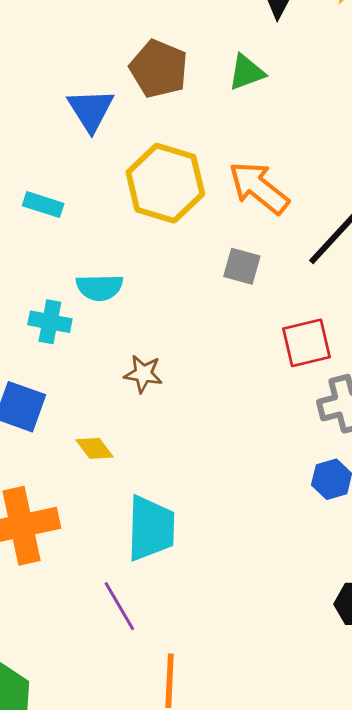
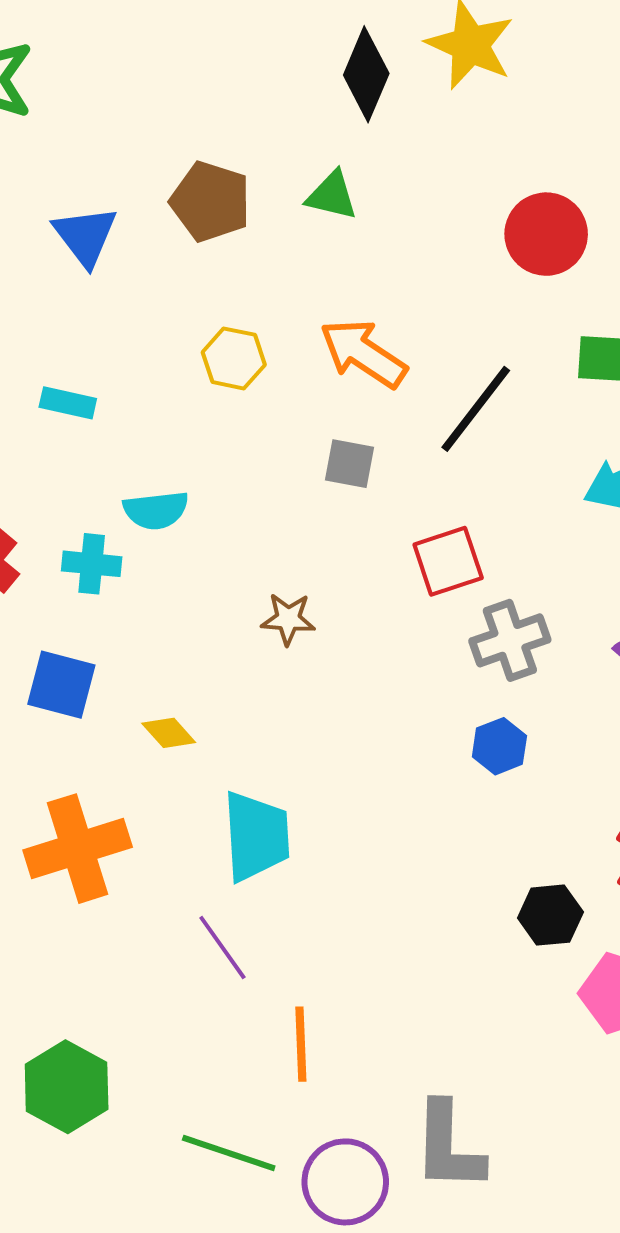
green triangle: (246, 72) -> (332, 196), turned 39
blue triangle: (91, 110) -> (85, 236), moved
yellow hexagon: (165, 183) -> (234, 358), size x0.6
brown star: (143, 374) -> (288, 619), moved

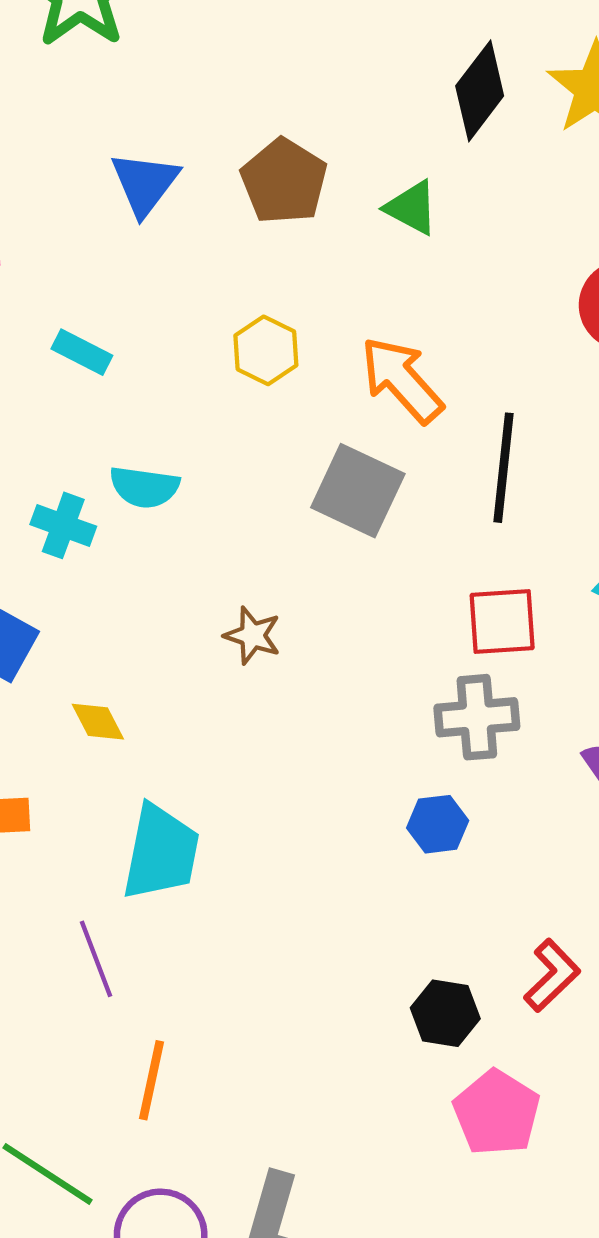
black line: (476, 409) -> (504, 468), turned -46
gray square: (349, 464) -> (358, 491), size x1.6
red square: (448, 561) -> (502, 622), moved

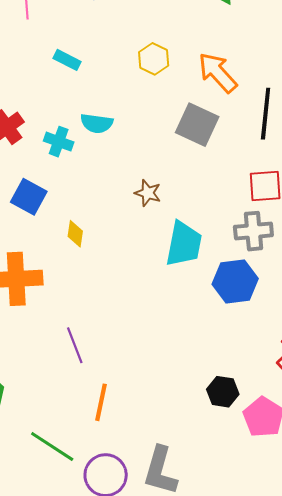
yellow diamond: (98, 722) -> (75, 234), turned 36
blue hexagon: (438, 824) -> (235, 281), size x1.6
cyan trapezoid: (161, 852) -> (184, 244), moved
black hexagon: (445, 1013) -> (223, 392), moved

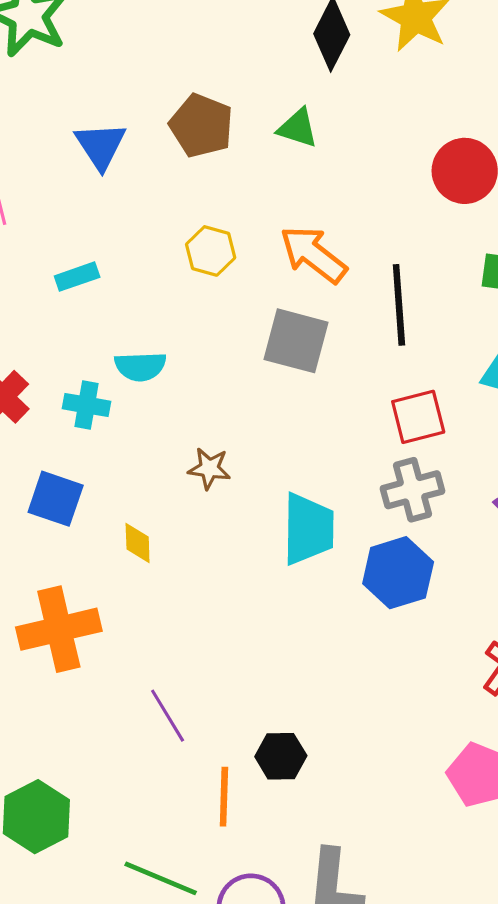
cyan rectangle: (67, 60) -> (77, 277), turned -36
brown star: (148, 193) -> (209, 468), moved
black hexagon: (223, 392) -> (281, 756), moved

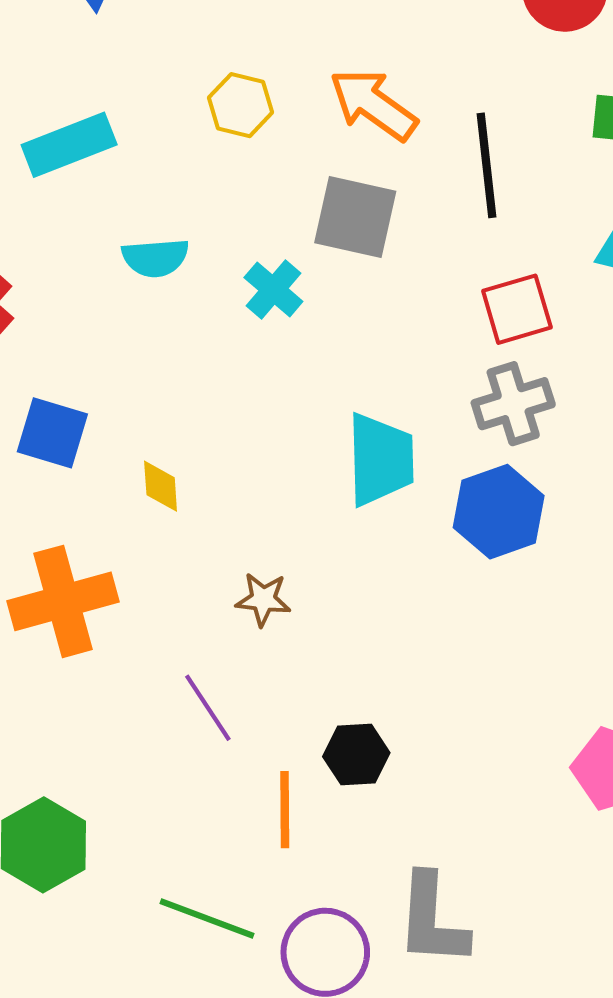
cyan rectangle: (77, 277) -> (69, 145), size x1.6
cyan cross: (86, 405) -> (273, 289), moved, turned 33
brown star: (209, 468) -> (263, 599), moved

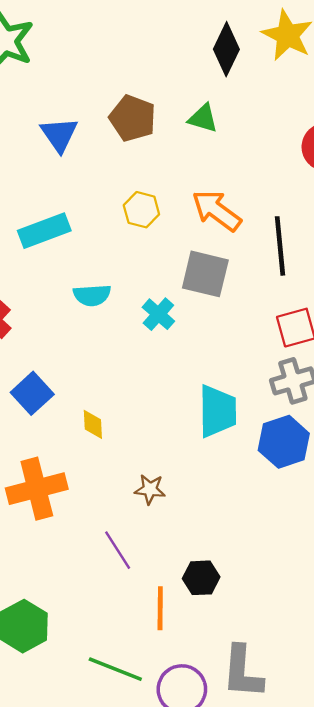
blue square: (52, 433) -> (32, 393), turned 30

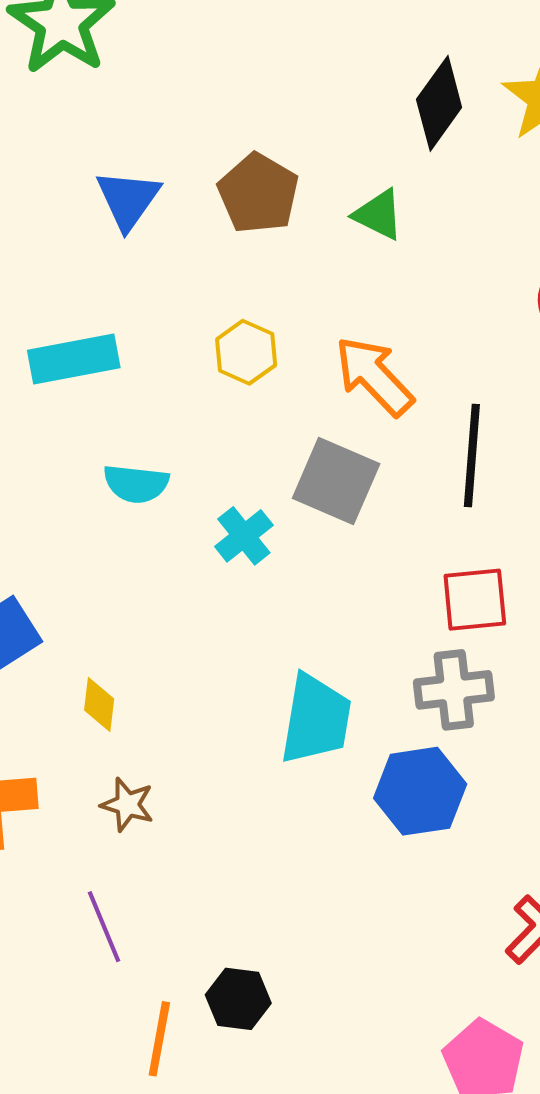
brown star: (150, 489) -> (127, 805), moved

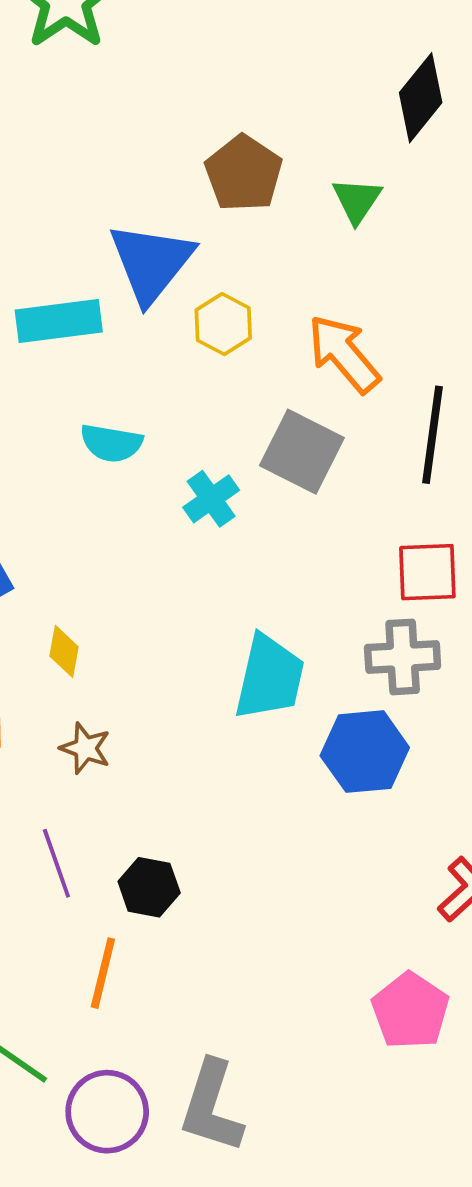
blue triangle: (128, 199) -> (151, 263), moved, size x1.4
green triangle: (379, 215) -> (357, 200), turned 34
black hexagon: (238, 999) -> (149, 887), moved

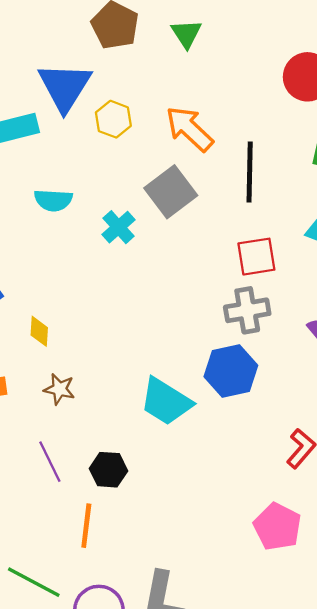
gray square: (302, 452) -> (171, 192), turned 33
cyan trapezoid: (269, 677) -> (166, 402), moved, turned 116

